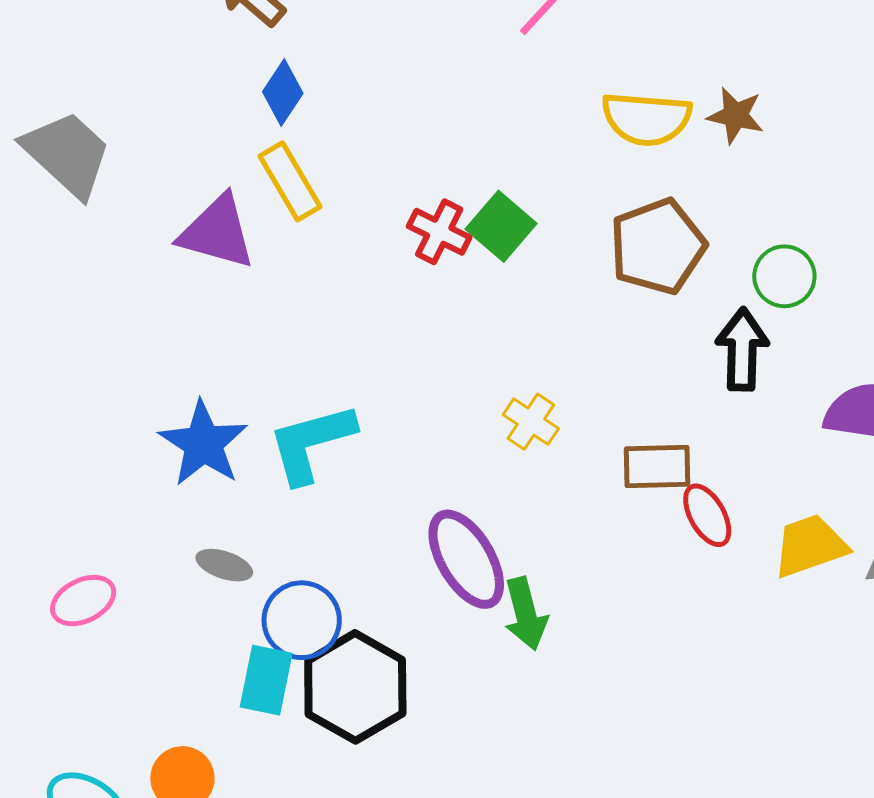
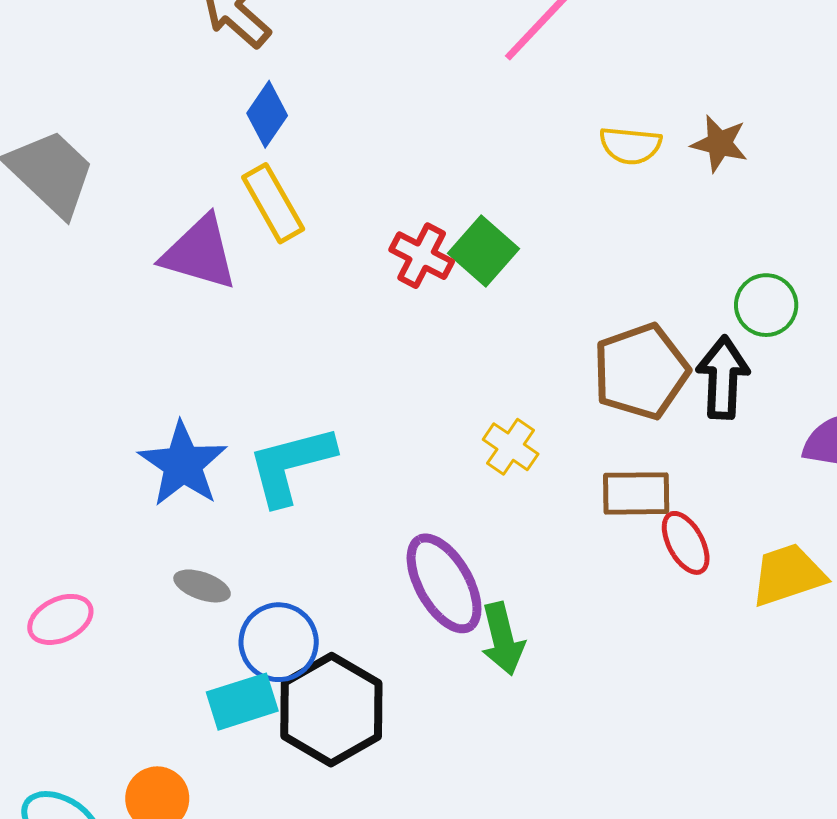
yellow semicircle: (647, 119) -> (630, 145), size x0.7
brown pentagon: (658, 246) -> (641, 371), moved
cyan rectangle: (266, 680) -> (242, 702), turned 60

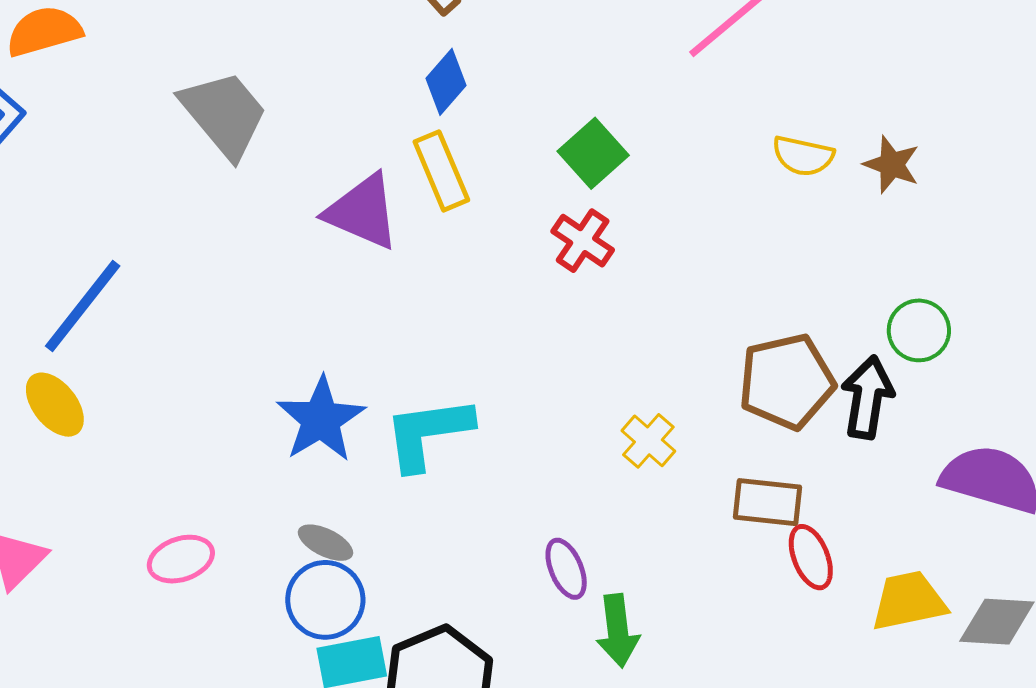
green square: (484, 251) -> (593, 153), moved
purple ellipse: (444, 583) -> (566, 569), size x0.6
blue circle: (279, 642) -> (325, 600), moved

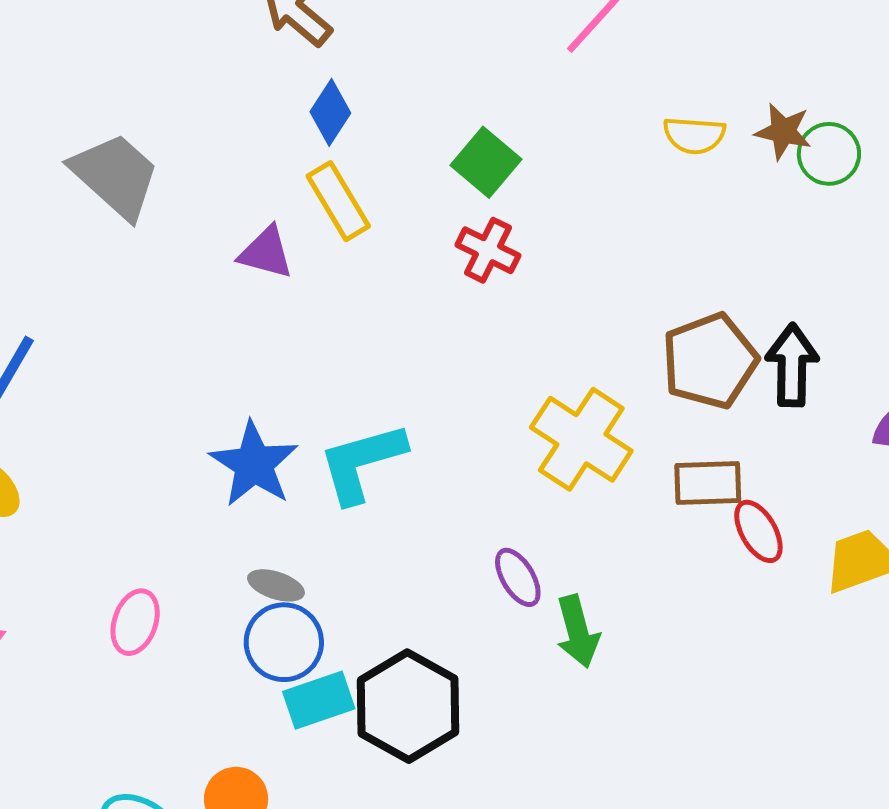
purple triangle: (362, 212) -> (266, 253), size x0.7
green circle: (919, 330) -> (829, 154), moved
yellow cross: (648, 441) -> (581, 439), size x1.8
pink ellipse: (181, 559) -> (135, 622), turned -44

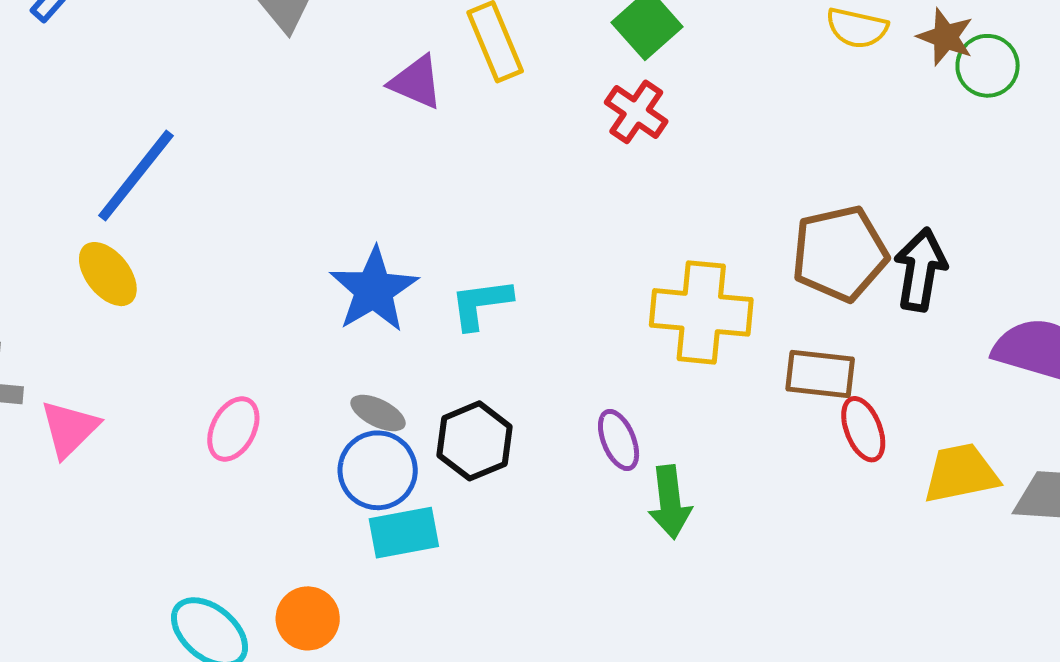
yellow cross: (581, 439) -> (701, 312), turned -36
cyan L-shape: (362, 463) -> (481, 304), size x0.7
black hexagon: (408, 706) -> (475, 441), moved, size x0.7

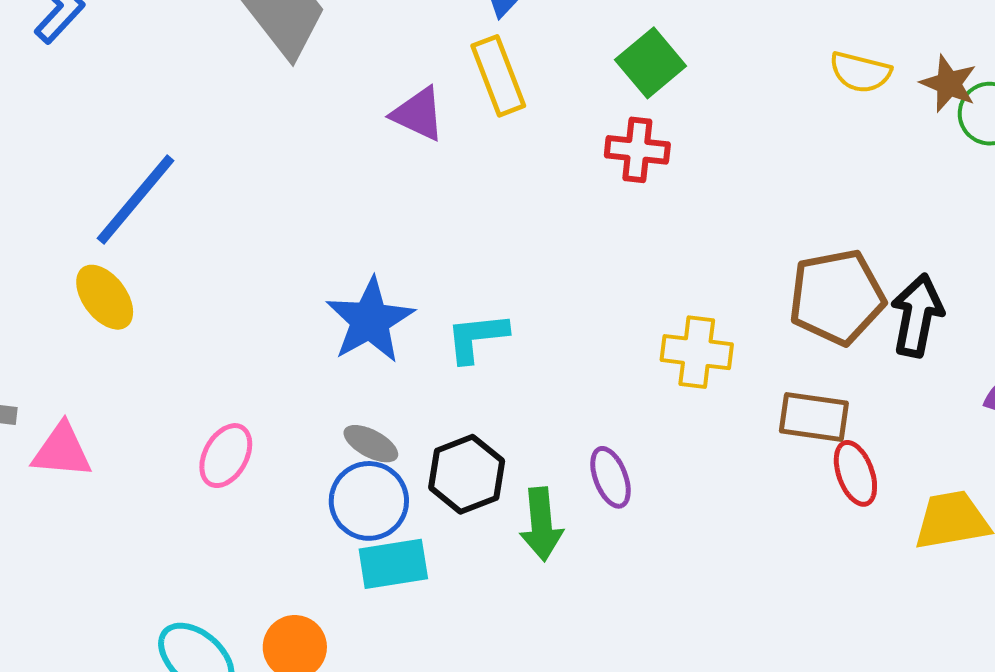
red cross: (636, 112) -> (637, 150), turned -30
yellow cross: (701, 312) -> (697, 352), size x0.7
pink triangle: (69, 429) -> (62, 451), turned 48
green arrow: (670, 502) -> (541, 524), moved

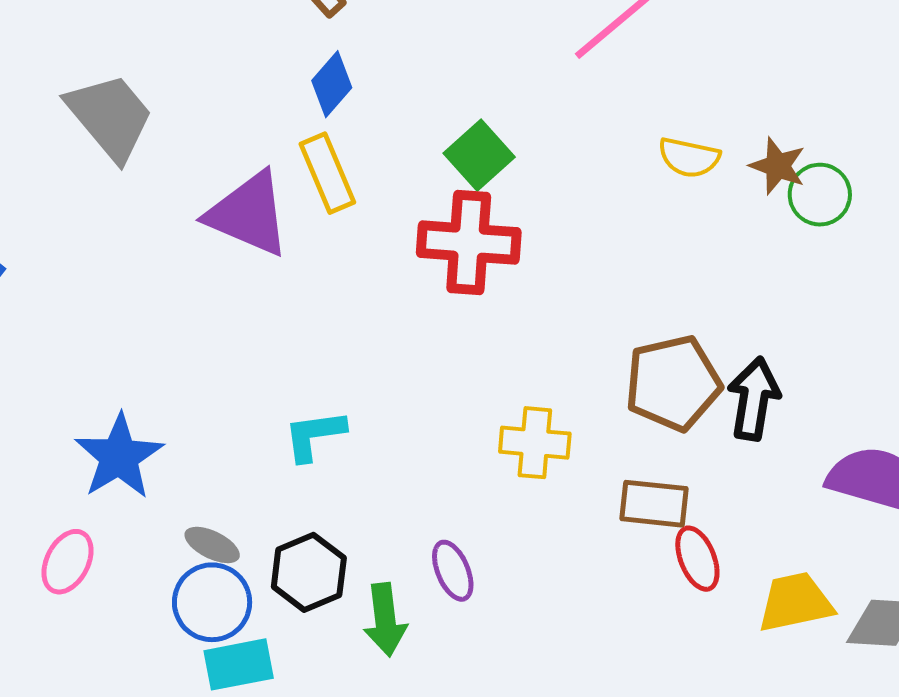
purple triangle: (418, 114) -> (249, 214), size x1.6
red cross: (637, 150) -> (469, 243), size x1.6
blue star: (370, 320) -> (119, 457), moved

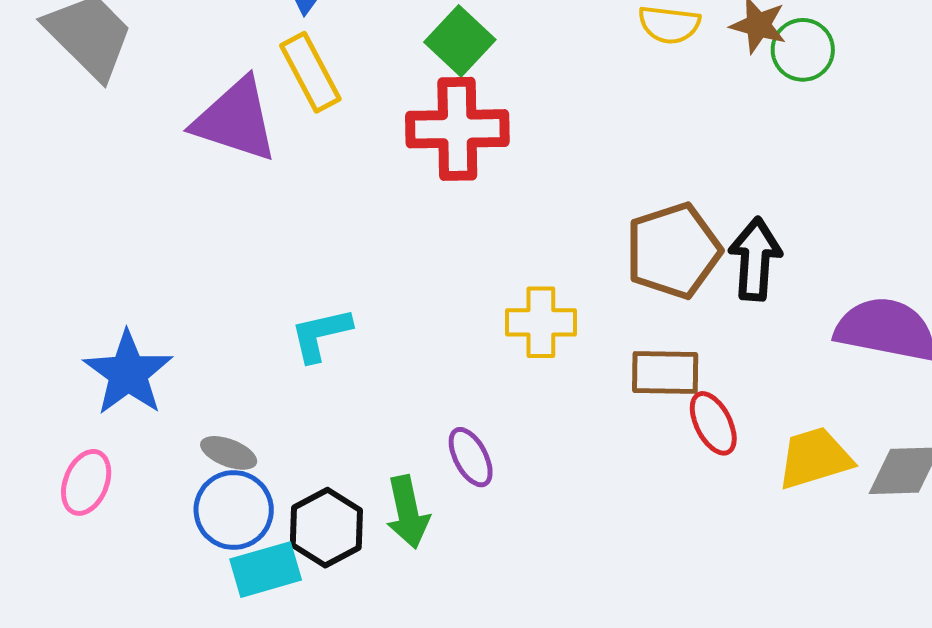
black hexagon: (309, 572) -> (326, 528), moved

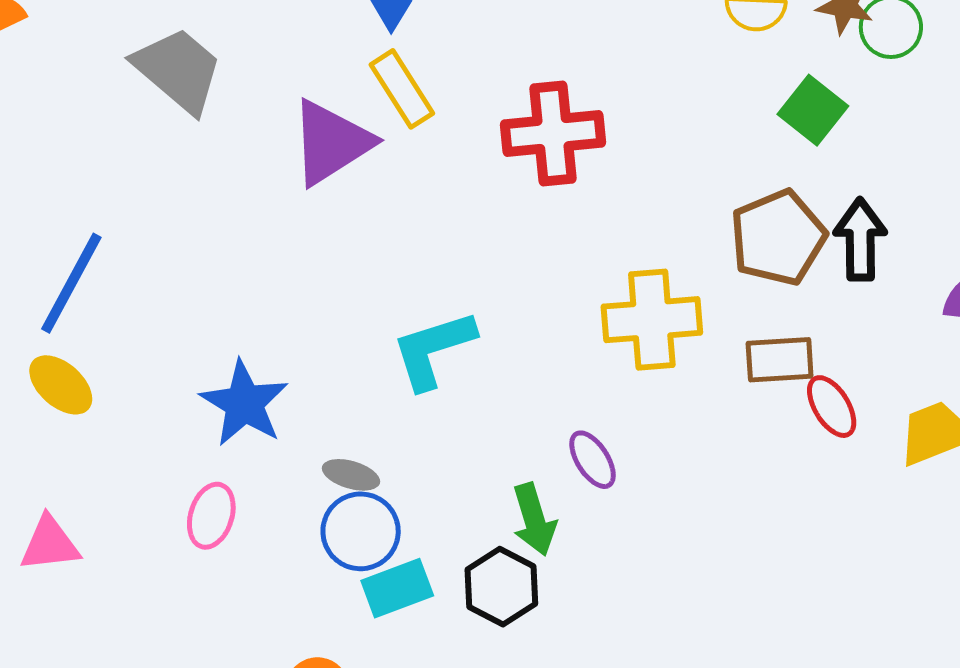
green square: (460, 41) -> (813, 110), moved
purple triangle: (235, 120) -> (331, 142), turned -46
yellow cross: (541, 322) -> (652, 320), size x1.4
cyan L-shape: (321, 334) -> (433, 349), size x1.4
black hexagon: (326, 528) -> (501, 587), moved

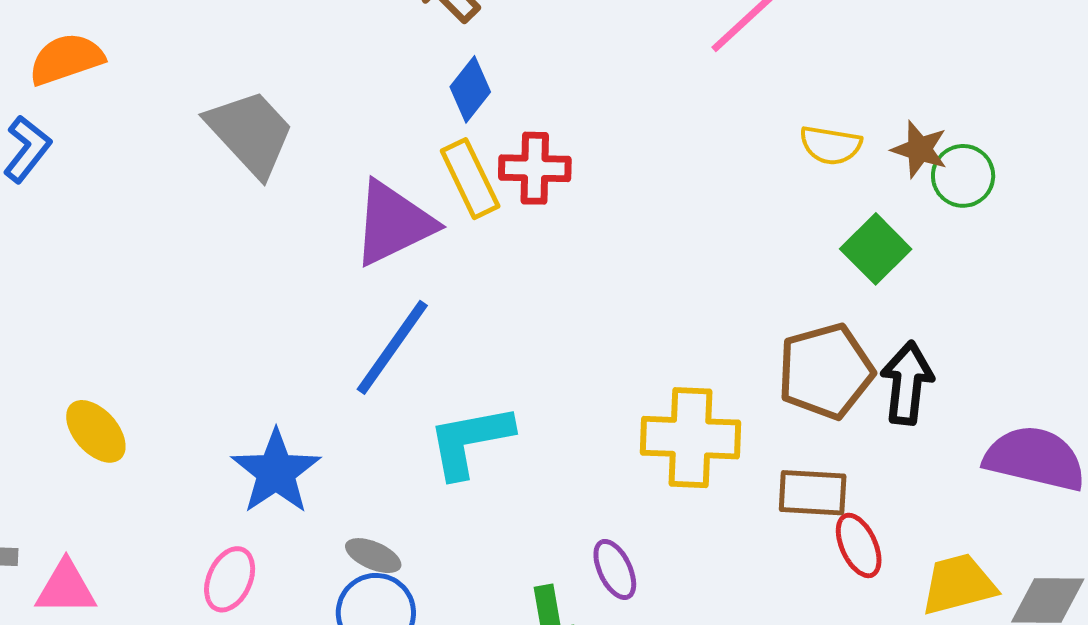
red cross: (553, 134) -> (535, 168), moved, size x0.7
blue line: (71, 283) -> (392, 347), moved

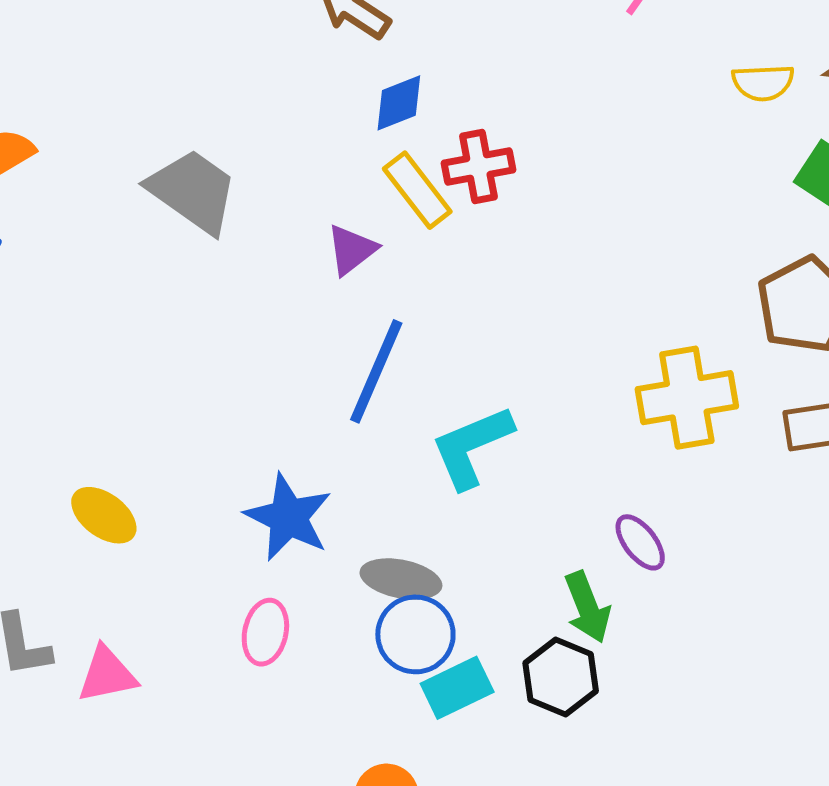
blue diamond: (470, 89) -> (399, 103), turned 42
purple triangle: (393, 223) -> (352, 250), size x0.6
gray ellipse: (373, 556) -> (401, 579), size x1.4

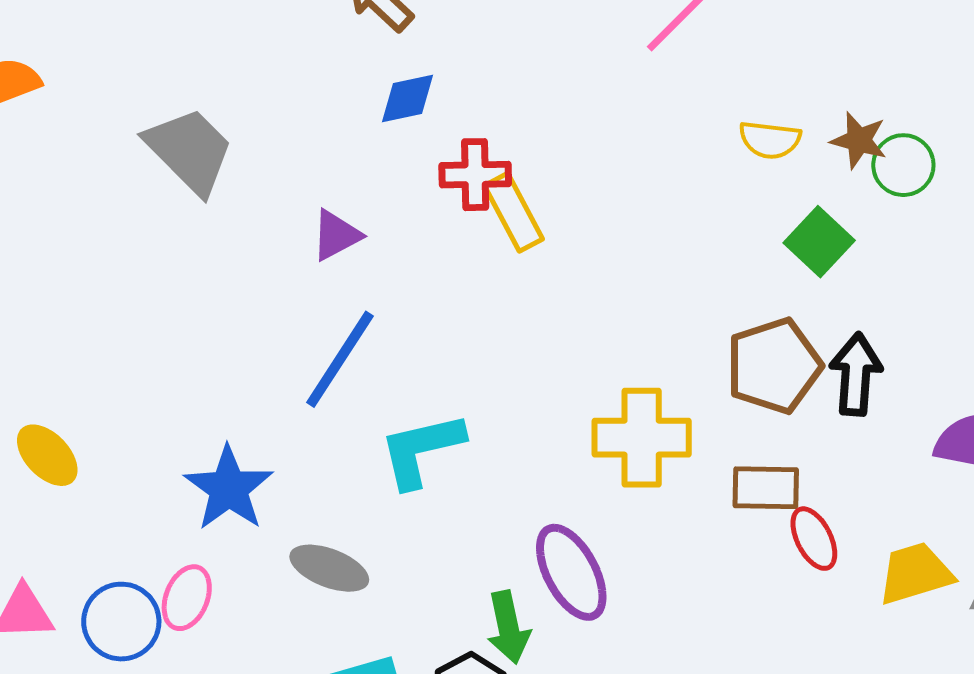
yellow rectangle: (417, 190) -> (514, 212), moved
purple ellipse: (640, 542) -> (571, 572), size x1.6
blue circle: (415, 634) -> (121, 622), moved

